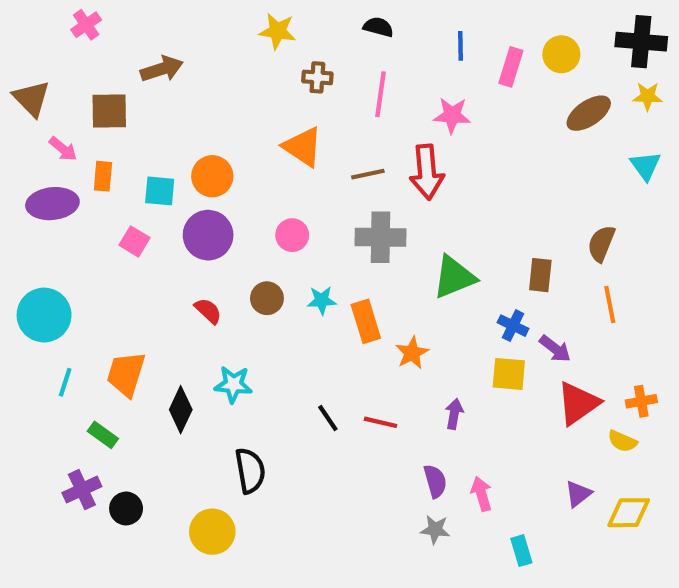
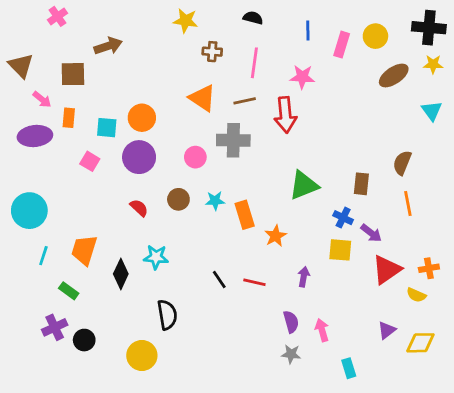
brown line: (368, 174) -> (245, 101), moved
gray cross: (381, 237) -> (233, 140), moved

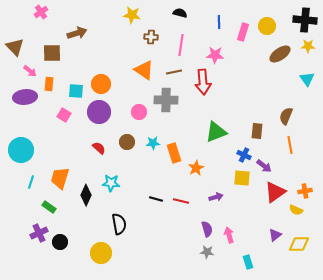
purple arrow: (304, 277) -> (216, 197), turned 64
black line: (219, 280) -> (156, 199), turned -40

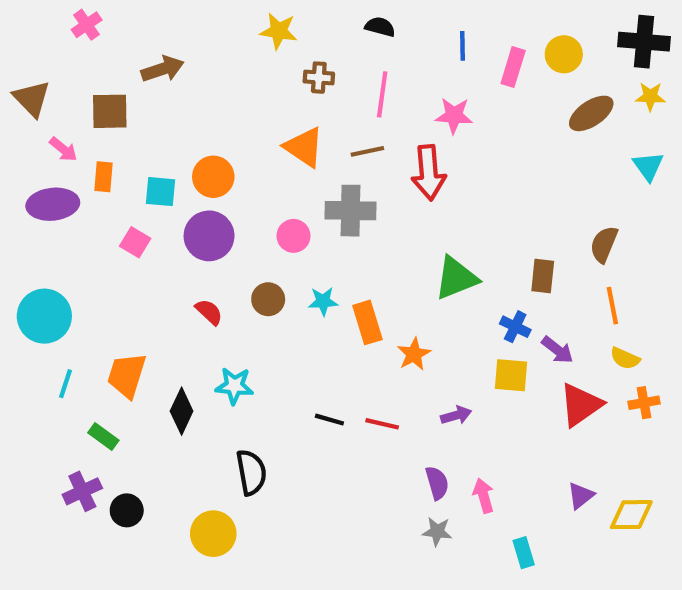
yellow semicircle: (296, 210) -> (625, 358), moved

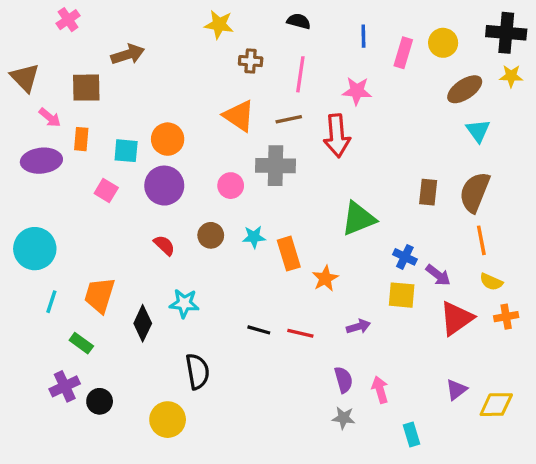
cyan triangle: (648, 166) -> (478, 131), moved
brown semicircle: (604, 244) -> (475, 192), size x1.4
brown rectangle: (543, 276) -> (428, 192), moved

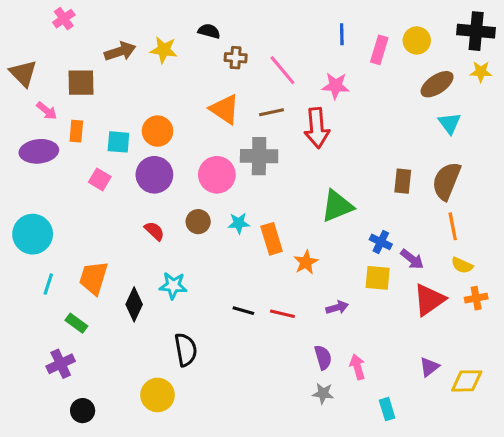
black semicircle: (299, 21) -> (209, 31), moved
yellow star: (219, 25) -> (164, 50), moved
pink line: (300, 74) -> (282, 70), turned -48
pink circle: (231, 186) -> (217, 175), size x1.5
black circle: (100, 401) -> (83, 411), moved

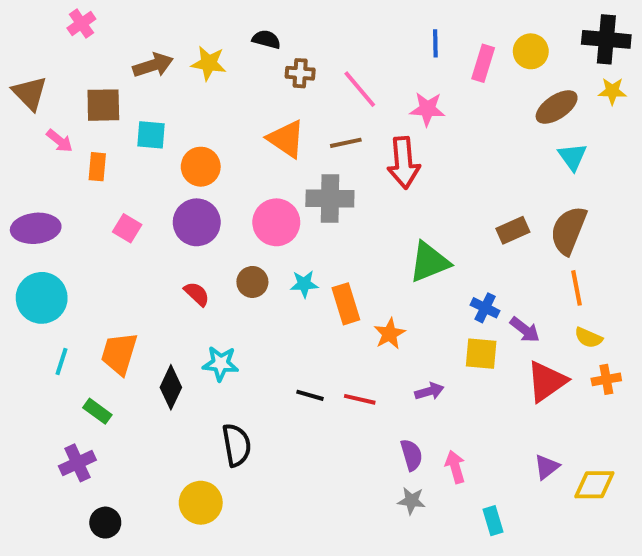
cyan square: (118, 142) -> (151, 135), moved
purple ellipse: (39, 151) -> (36, 228), moved
brown rectangle: (403, 181) -> (513, 230), turned 60

